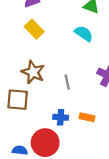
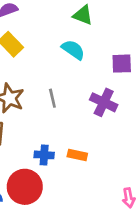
gray line: (67, 82) -> (52, 98), moved

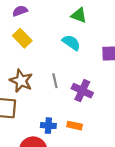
purple cross: (104, 102) -> (82, 91), moved

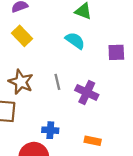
orange rectangle: (75, 126) -> (93, 141), moved

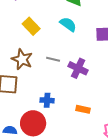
yellow rectangle: (22, 36) -> (31, 26), moved
gray line: (57, 82) -> (53, 59), turned -64

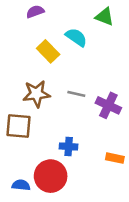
cyan semicircle: (68, 24) -> (76, 37), moved
brown star: (22, 59) -> (36, 94), turned -30

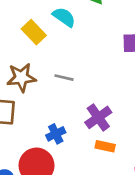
purple cross: (108, 105) -> (98, 117), moved, turned 30
blue cross: (69, 147) -> (56, 134), turned -30

